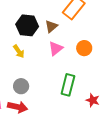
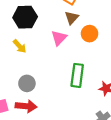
brown triangle: (51, 26) -> (72, 18), moved

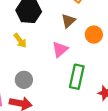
brown triangle: (72, 18) -> (68, 21), moved
pink triangle: (59, 38) -> (60, 49), moved

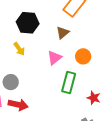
orange circle: (94, 35) -> (83, 56), moved
gray circle: (24, 80) -> (11, 82), moved

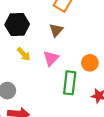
yellow arrow: (19, 49) -> (24, 54), moved
orange circle: (83, 56) -> (90, 63), moved

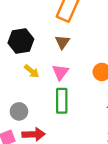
green rectangle: (70, 83) -> (62, 101), moved

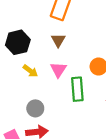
green rectangle: (62, 101) -> (77, 89), moved
gray circle: (19, 111) -> (35, 108), moved

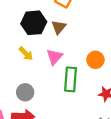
black hexagon: (18, 42) -> (34, 23), moved

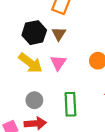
yellow arrow: (26, 54) -> (31, 63), size x1.6
green rectangle: (71, 79) -> (70, 104), moved

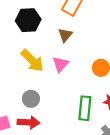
black hexagon: (34, 33) -> (28, 20), moved
green rectangle: (70, 104) -> (85, 108), moved

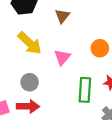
pink triangle: (60, 64) -> (62, 57), moved

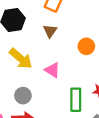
orange circle: (100, 48) -> (86, 46), moved
pink triangle: (62, 57) -> (52, 70), turned -35

